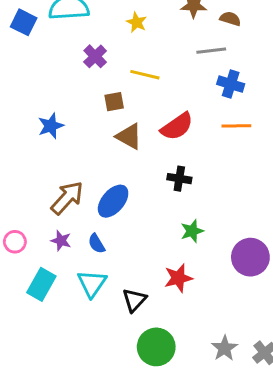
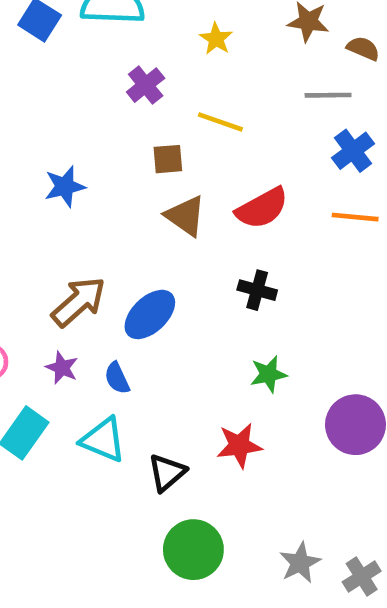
blue cross: (231, 84) -> (353, 151), turned 30
cyan triangle: (92, 283) -> (103, 440), turned -48

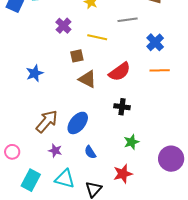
gray line: (328, 95) -> (128, 20), moved
purple star: (62, 368) -> (55, 151), moved
blue semicircle: (117, 378) -> (90, 152), moved

